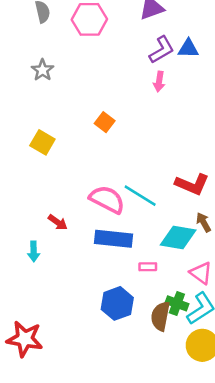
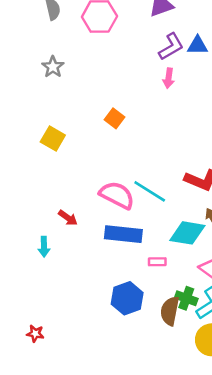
red star: (25, 339) -> (35, 334), size x0.5

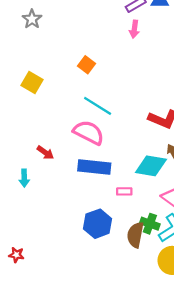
cyan line: (150, 191) -> (98, 106), moved

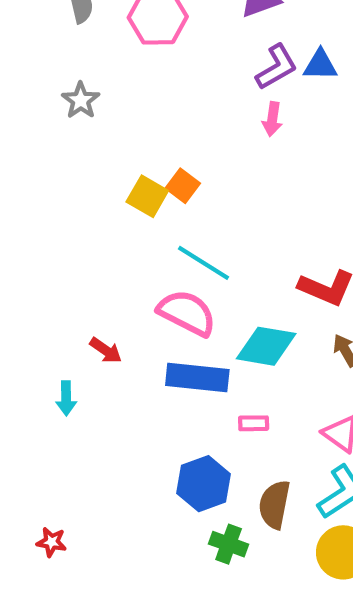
yellow square: (32, 82) -> (147, 196), moved
cyan diamond: (151, 166) -> (266, 346), moved
green cross: (150, 224) -> (229, 544), moved

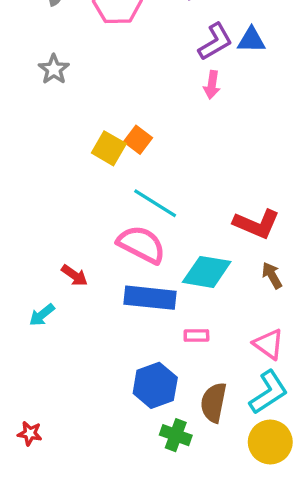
cyan arrow: (66, 398) -> (42, 315), turned 52

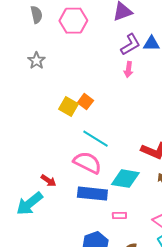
cyan arrow: (42, 315) -> (29, 204), size x1.8

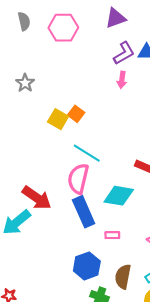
gray star: (36, 61) -> (25, 83), moved
pink semicircle: (87, 163) -> (78, 179), turned -104
red arrow: (48, 181) -> (37, 198), size x1.8
blue rectangle: (92, 194) -> (84, 212), turned 60

